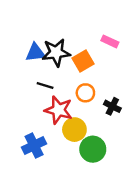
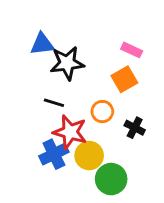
blue triangle: (35, 52) -> (42, 44), moved
orange square: (83, 61) -> (124, 79), moved
blue cross: (34, 145) -> (54, 154), moved

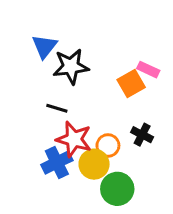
blue triangle: (42, 44) -> (44, 46), turned -45
pink rectangle: (132, 50) -> (148, 70), moved
orange circle: (102, 112) -> (108, 145), moved

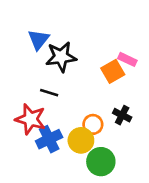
red star: (74, 139) -> (31, 119), moved

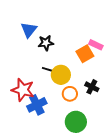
black star: (61, 57) -> (46, 43), size x0.7
black line: (49, 93) -> (49, 70), moved
yellow circle: (81, 140) -> (61, 75), moved

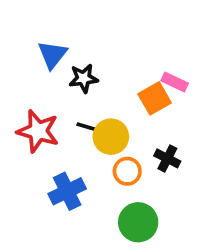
red star: (23, 90) -> (38, 131), moved

